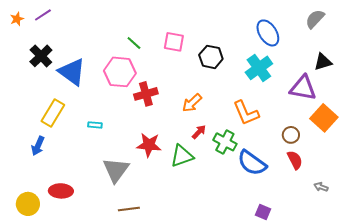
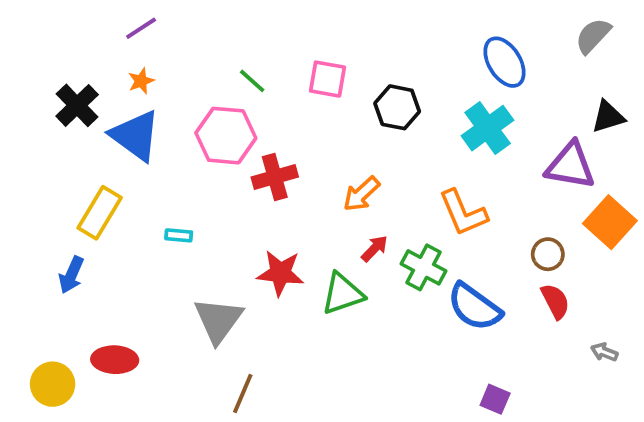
purple line: (43, 15) -> (141, 28), moved
orange star: (17, 19) -> (141, 81), moved
brown line: (129, 209) -> (243, 394), turned -60

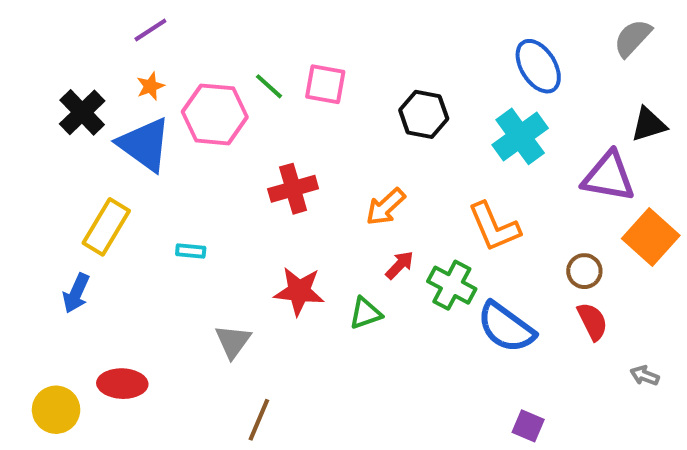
pink square: (327, 79) -> (325, 84), moved
pink hexagon: (226, 136) -> (215, 114), moved
green triangle: (343, 294) -> (365, 313), size x0.7
gray triangle: (218, 320) -> (233, 341), size x0.7

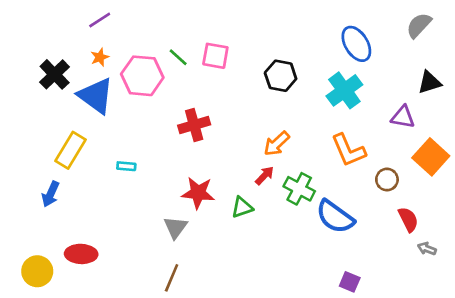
purple triangle: (609, 177) -> (403, 117), size x0.7
orange arrow: (386, 207) -> (277, 144), moved
orange L-shape: (494, 227) -> (348, 150), moved
red semicircle: (592, 321) -> (408, 219), moved
gray triangle: (233, 341) -> (176, 227), moved

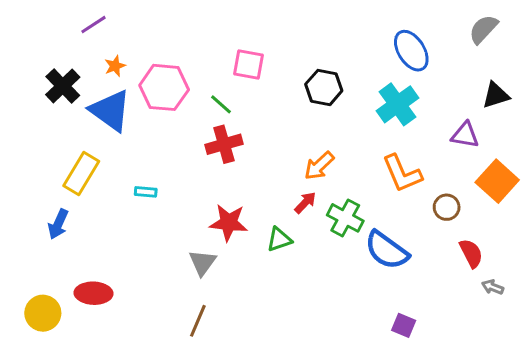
purple line: (100, 20) -> (94, 25), moved
green line: (178, 57) -> (221, 104), moved

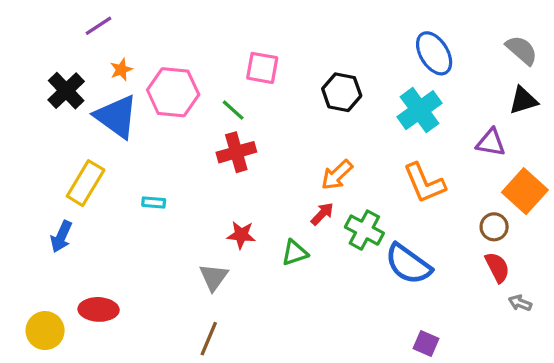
gray semicircle: (483, 29) -> (522, 50), moved, turned 88
brown circle: (447, 207) -> (494, 227), moved
red star: (229, 223) -> (241, 235), size x0.7

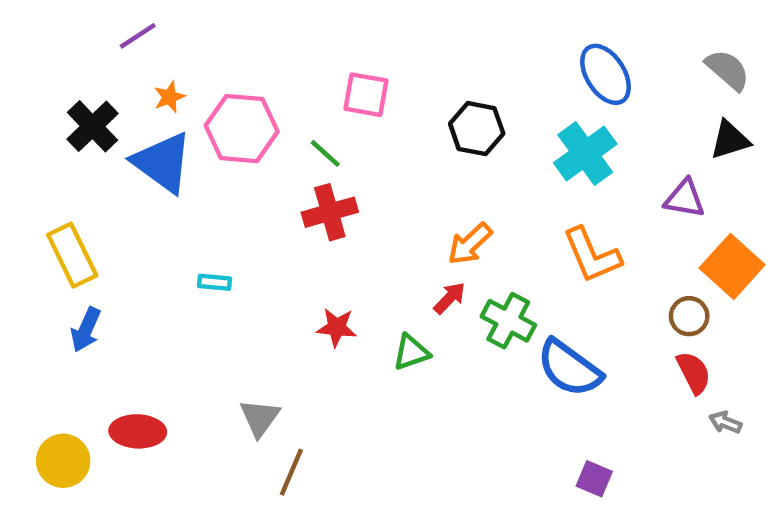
yellow rectangle: (86, 183) -> (72, 255), moved, turned -57
gray triangle: (214, 277) -> (260, 418), moved

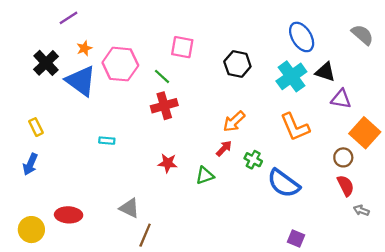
black triangle: (730, 140) -> (325, 72), moved, turned 35
yellow rectangle: (72, 255) -> (36, 127), size x0.6
green cross: (508, 321) -> (253, 160), size x0.7
blue arrow: (86, 330) -> (30, 164), moved
gray triangle: (260, 418) -> (129, 208), turned -40

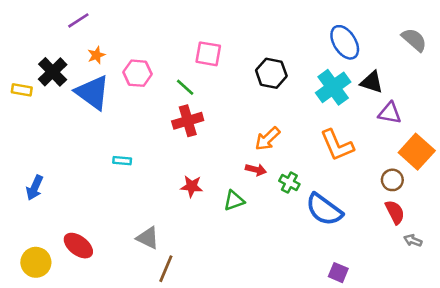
pink hexagon: (120, 64) -> (138, 73), size x0.7
yellow rectangle: (36, 127) -> (22, 90), moved, turned -54
red arrow: (224, 148) -> (256, 170), turned 60
red ellipse: (69, 215) -> (78, 246), turned 35

